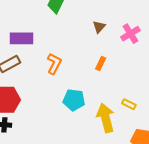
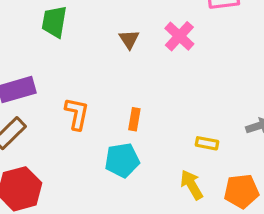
orange rectangle: (101, 64) -> (134, 119), moved
yellow arrow: (106, 118) -> (192, 185), moved, size x0.7

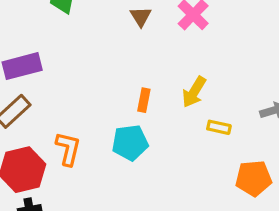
orange L-shape: (77, 114) -> (68, 149), moved
yellow arrow: (192, 185) -> (194, 92), moved, turned -120

